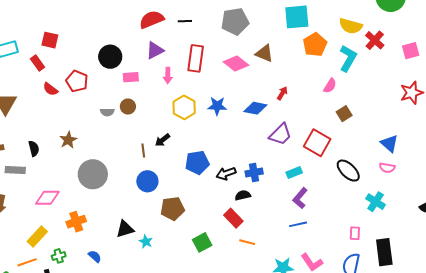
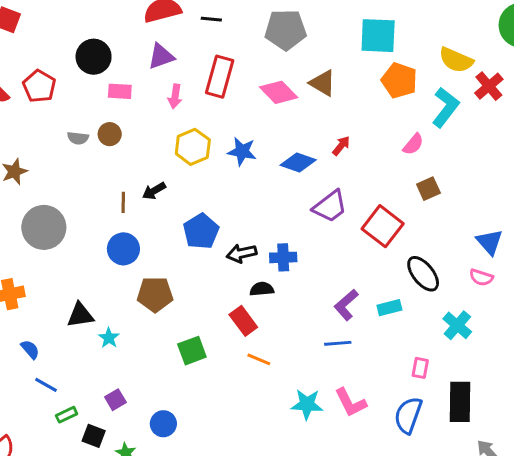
orange pentagon: (315, 45) -> (399, 80), turned -30
blue pentagon: (197, 163) -> (201, 231), turned -30
cyan rectangle: (294, 173) -> (389, 308), moved

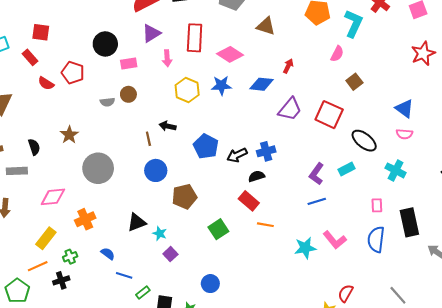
pink diamond: (279, 92) -> (230, 54), moved
black arrow: (154, 191) -> (168, 126), turned 56
purple square: (115, 400) -> (170, 254), moved

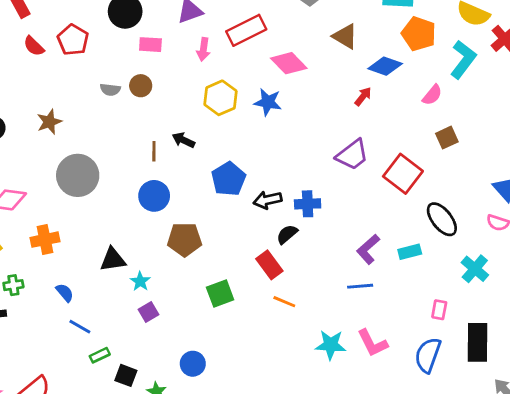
red rectangle: (195, 38) -> (246, 30), turned 48
blue diamond: (262, 84) -> (385, 66), moved
black semicircle: (256, 176) -> (287, 234), turned -35

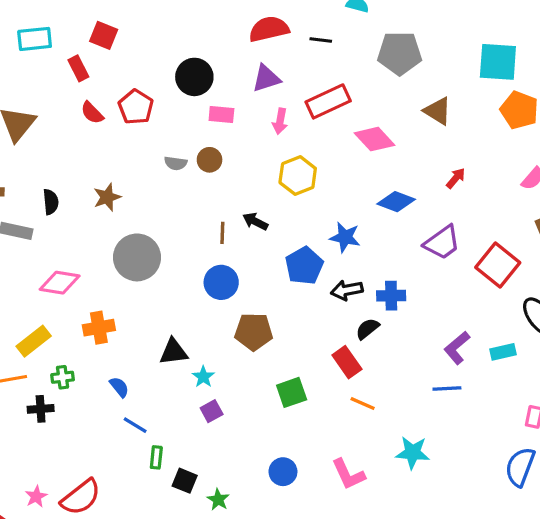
blue diamond: (385, 66) -> (396, 202), moved
blue star: (268, 102) -> (345, 237), moved
pink L-shape: (372, 343) -> (348, 474), moved
green rectangle: (100, 355) -> (156, 457), turned -60
blue circle: (193, 364) -> (283, 472), moved

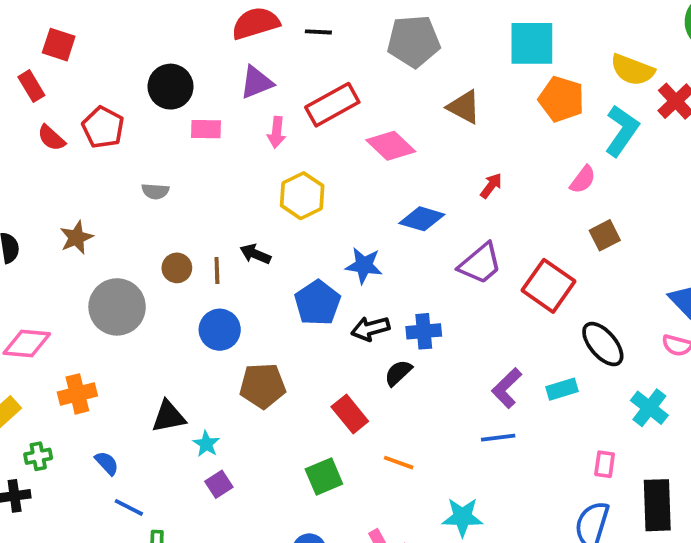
brown circle: (210, 160) -> (177, 268), moved
red rectangle: (347, 362) -> (350, 414), moved
green square: (292, 392) -> (324, 476), moved

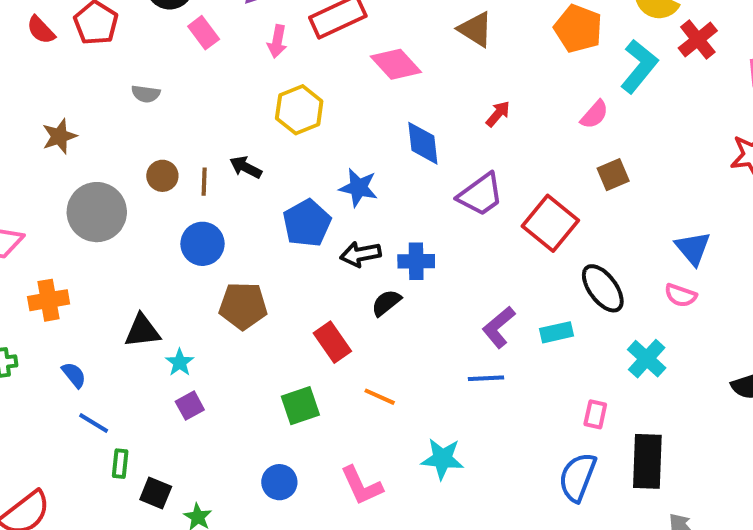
pink rectangle: (206, 129) -> (204, 33), turned 48
blue diamond: (422, 219) -> (423, 143), turned 63

